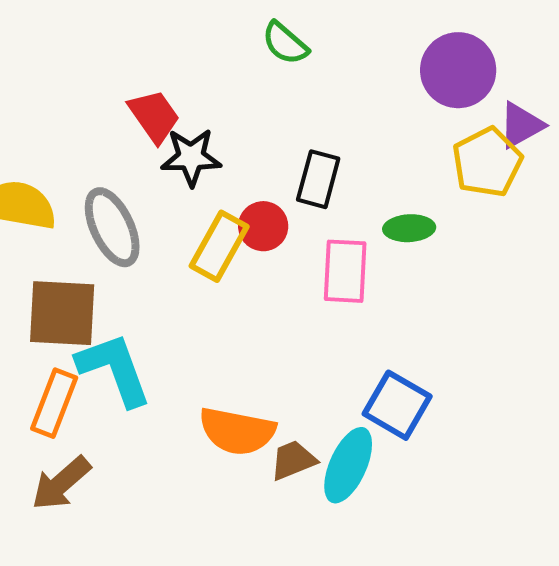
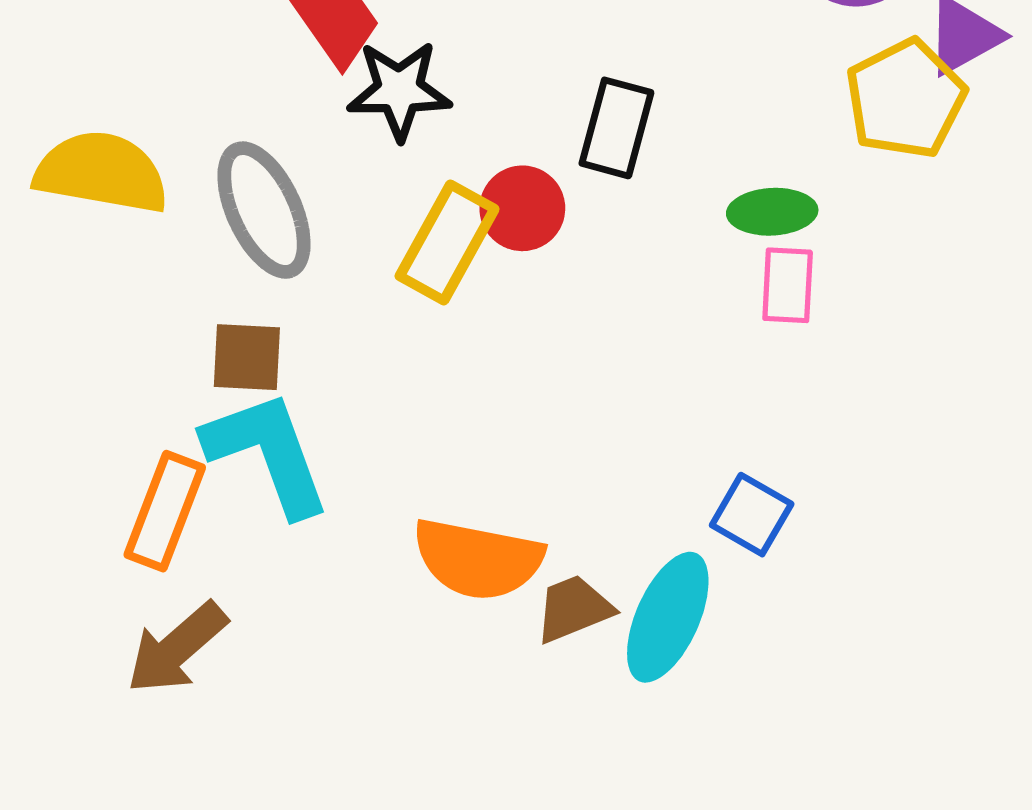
pink rectangle: (345, 271) -> (788, 285), moved, size x0.7
brown square: (62, 313) -> (247, 357), moved, size x0.6
blue square: (397, 405) -> (752, 515), size x0.7

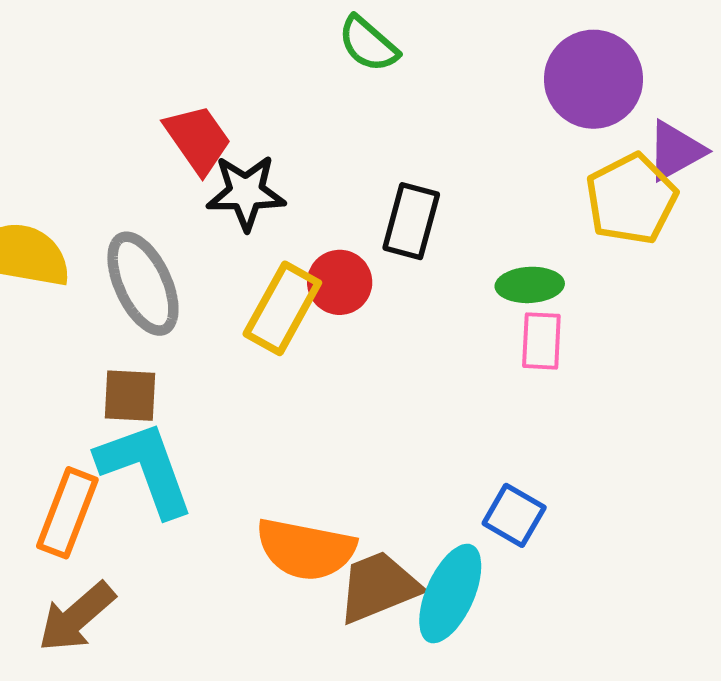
brown trapezoid: (574, 609) -> (379, 587), size x1.4

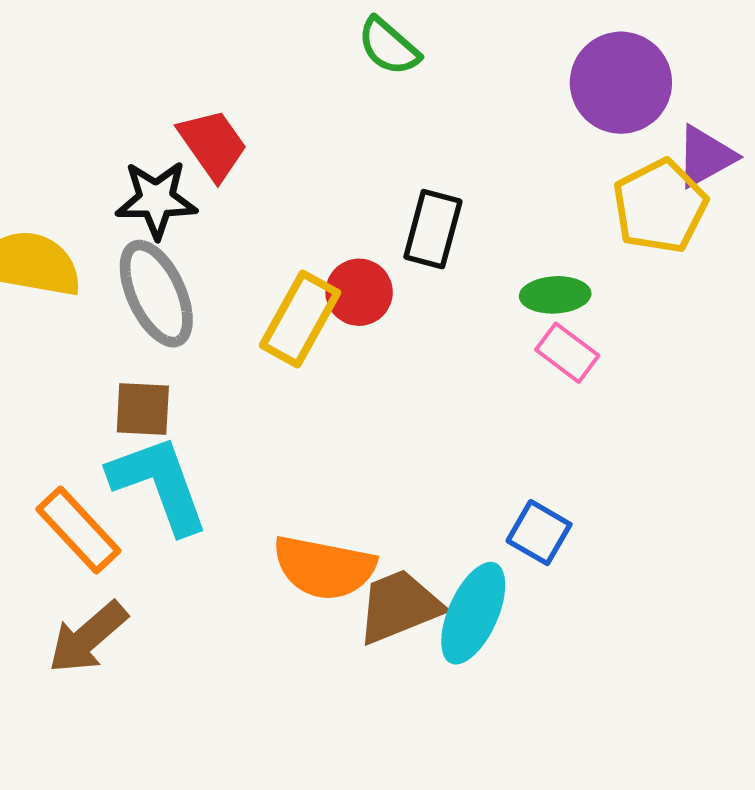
black star: (246, 192) -> (156, 200), moved
pink rectangle: (541, 341) -> (567, 353), turned -56
orange rectangle: (67, 513) -> (78, 530), turned -64

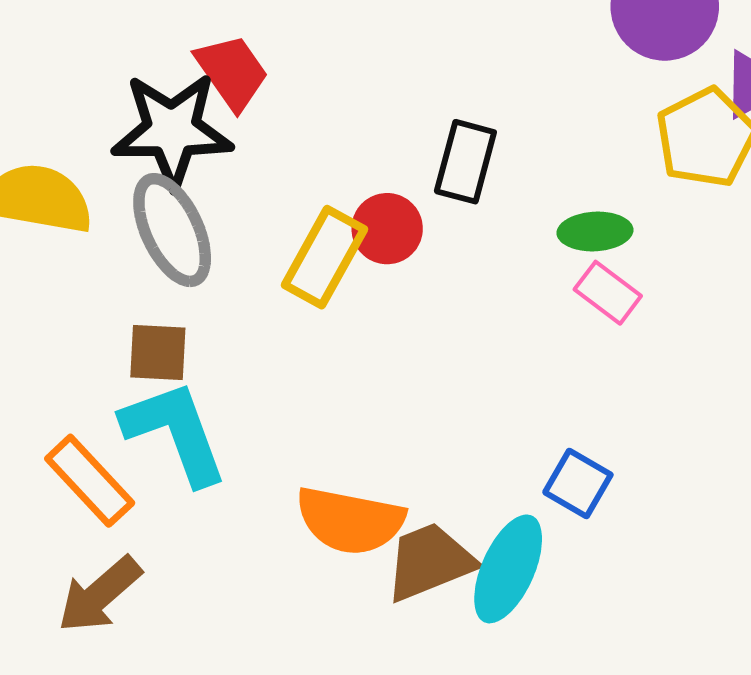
black star: (156, 200) -> (172, 130), size x1.4

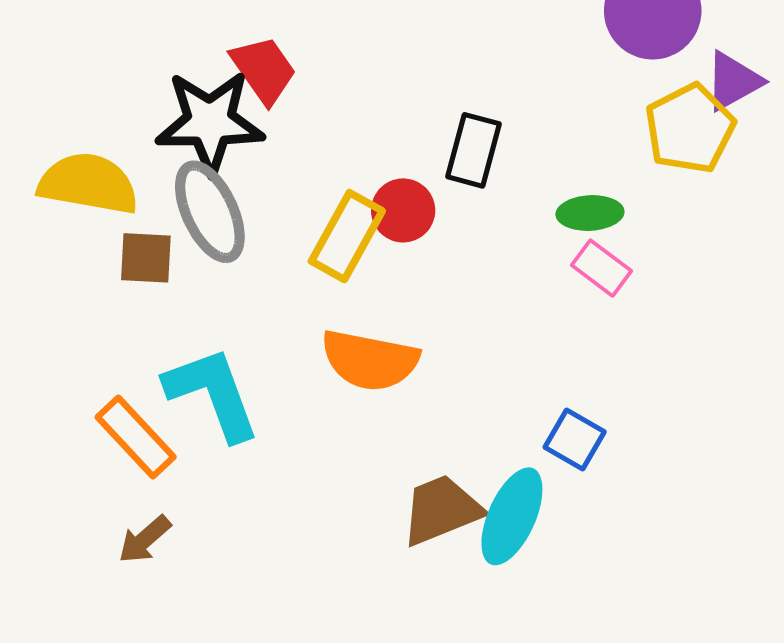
brown square: (158, 353) -> (146, 258), moved
orange semicircle: (350, 521) -> (370, 360), moved
brown arrow: (99, 595) -> (145, 539), size x0.7

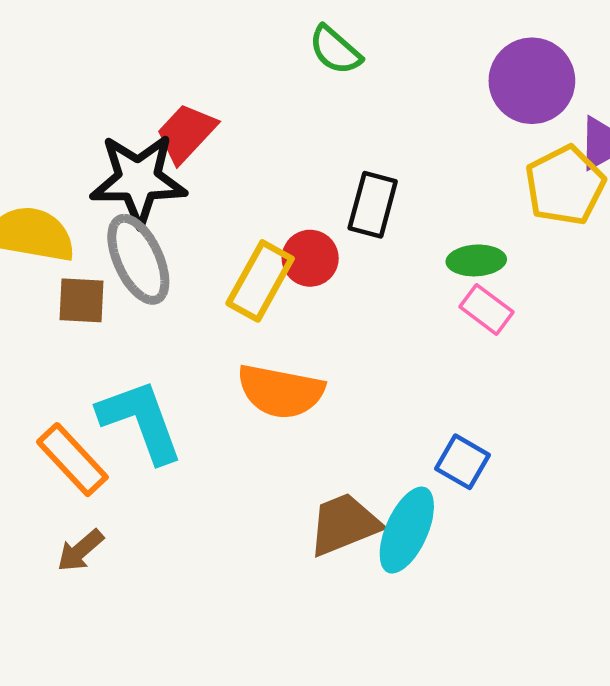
red trapezoid: (264, 70) -> (186, 133), turned -102

